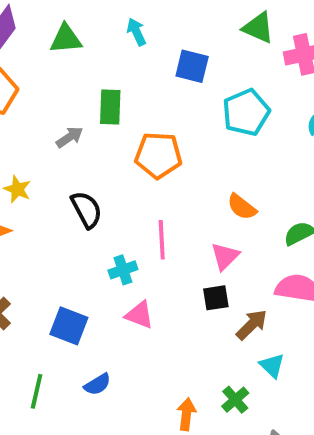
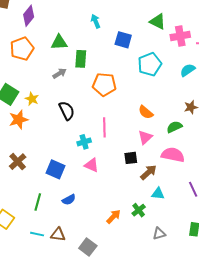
green triangle: (66, 39) -> (59, 42), moved
pink triangle: (225, 256) -> (145, 137), moved
cyan triangle: (272, 366) -> (158, 194), turned -40
orange arrow: (186, 414) -> (113, 217), turned 35

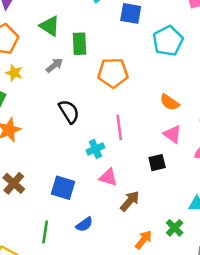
green triangle: (59, 42) -> (50, 26), turned 42
yellow star: (32, 99) -> (14, 73), moved
pink triangle: (145, 137) -> (172, 134), turned -35
brown arrow: (148, 172) -> (130, 201), moved

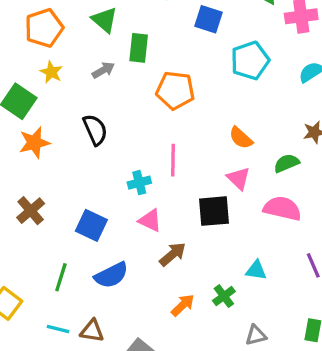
black semicircle: (69, 112) -> (95, 130), moved
black square: (157, 163) -> (214, 211), size x1.5
blue semicircle: (84, 224) -> (111, 275), size x1.5

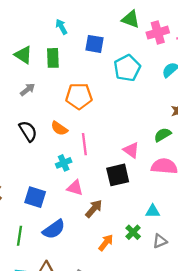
green rectangle: (139, 48) -> (53, 58), moved
orange semicircle: (241, 138) -> (59, 128), moved
gray triangle: (256, 335) -> (160, 241), moved

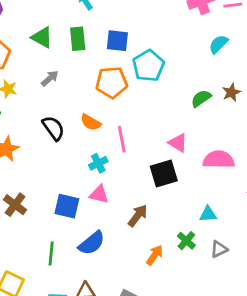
blue square: (94, 44) -> (117, 41), moved
cyan pentagon: (127, 68) -> (148, 66), moved
green semicircle: (163, 135) -> (201, 98), moved
pink triangle: (75, 188) -> (99, 194), moved

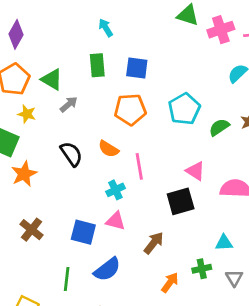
green triangle: (42, 37) -> (52, 80), moved
cyan pentagon: (148, 66) -> (184, 109), moved
green cross: (186, 241) -> (202, 269), turned 36
gray triangle: (219, 249) -> (234, 278), turned -36

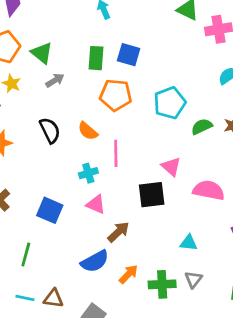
green rectangle: (97, 65) -> (96, 58), moved
pink triangle: (116, 221) -> (96, 204), moved
blue semicircle: (107, 269) -> (95, 261), moved
green cross: (202, 269) -> (162, 284), moved, size x1.4

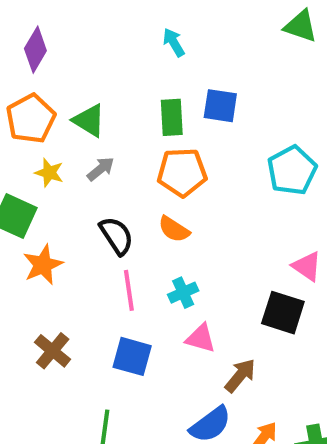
gray arrow: (55, 80) -> (101, 169), moved
orange pentagon: (116, 95) -> (182, 172), moved
pink line: (116, 153) -> (129, 290), moved
black square: (152, 195) -> (283, 313), turned 32

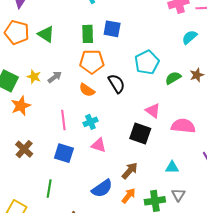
orange pentagon: (31, 119) -> (17, 32), turned -30
gray arrow: (101, 169) -> (55, 77), moved
yellow star: (49, 173) -> (34, 77), moved
black semicircle: (117, 236) -> (116, 84), moved
brown arrow: (240, 375) -> (130, 171), moved

